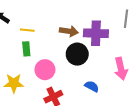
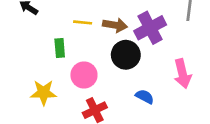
yellow line: (27, 30) -> (83, 22), moved
purple cross: (96, 33) -> (150, 28), turned -30

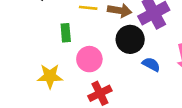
blue semicircle: (145, 97) -> (151, 64), moved

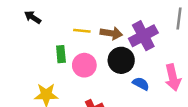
pink circle: (89, 59) -> (84, 65), moved

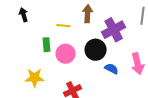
black arrow: (33, 17) -> (24, 15), turned 40
brown arrow: (111, 33) -> (88, 14), moved, turned -96

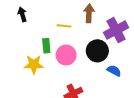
yellow star: (35, 78) -> (34, 64), moved

